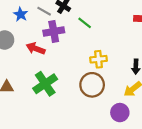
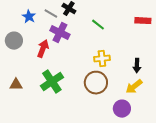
green line: (85, 23) -> (98, 25), moved
purple cross: (54, 31) -> (60, 33), turned 36
red arrow: (36, 49) -> (43, 49), turned 90

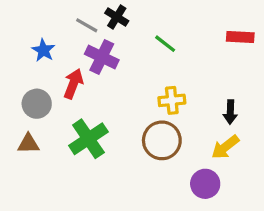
blue star: (29, 17) -> (43, 50), moved
gray circle: (14, 41) -> (37, 104), moved

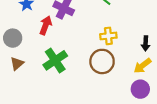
gray circle: (37, 104) -> (13, 38), moved
brown triangle: (28, 144) -> (17, 64), turned -40
purple circle: (205, 184) -> (140, 89), moved

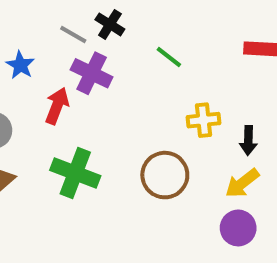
yellow cross: (108, 36) -> (204, 120), moved
green cross: (55, 60) -> (75, 173), turned -35

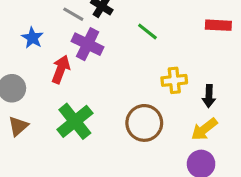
green cross: (75, 173) -> (75, 121), turned 30

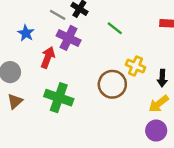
yellow cross: (174, 80) -> (135, 66), turned 30
green cross: (75, 121) -> (59, 98), turned -32
brown circle: (144, 123) -> (112, 84), moved

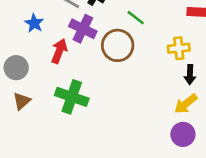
yellow cross: (135, 66) -> (179, 48), moved, turned -30
brown circle: (112, 84) -> (118, 45), moved

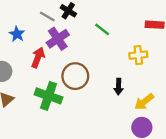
purple cross: (83, 29) -> (58, 39), turned 30
brown circle: (118, 45) -> (75, 76), moved
black arrow: (190, 75) -> (118, 87), moved

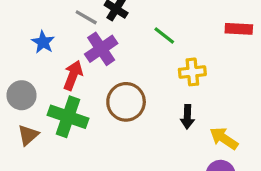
yellow cross: (138, 55) -> (192, 72), moved
green cross: (48, 96) -> (68, 117), moved
yellow arrow: (144, 102) -> (224, 138), turned 72

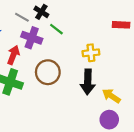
green line: (164, 36) -> (56, 29), moved
purple cross: (101, 49) -> (32, 38), turned -36
black arrow: (187, 117) -> (88, 82), size x1.6

